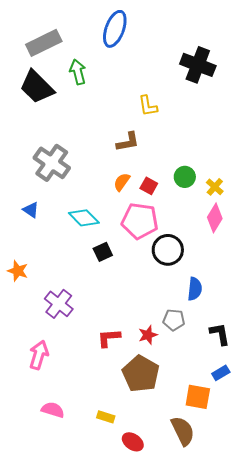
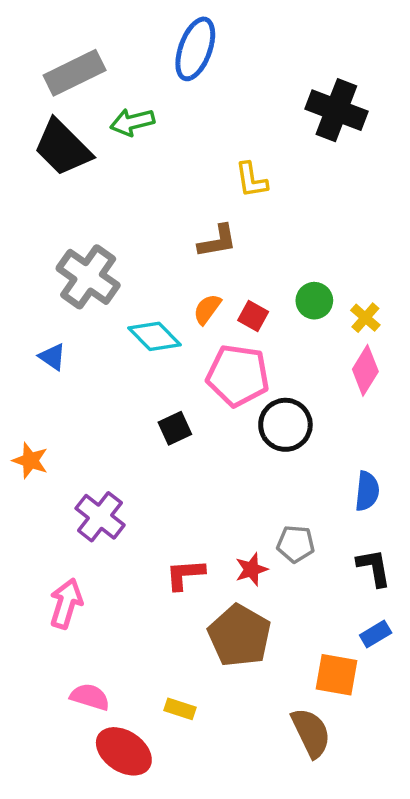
green arrow: (78, 72) -> (132, 122), turned -90
cyan diamond: (84, 218) -> (154, 336), moved
blue semicircle: (195, 289) -> (367, 491), moved
red ellipse: (133, 442) -> (124, 751), moved, size x1.5

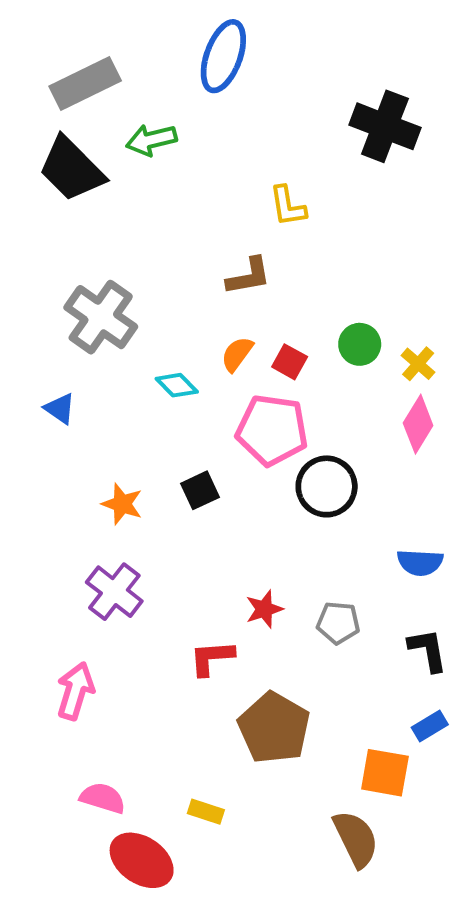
cyan diamond: (154, 336) -> (177, 385), size x0.7
orange star: (30, 461) -> (122, 504), moved
blue semicircle: (367, 491) -> (420, 562), turned 87
red star: (251, 569) -> (264, 609), moved

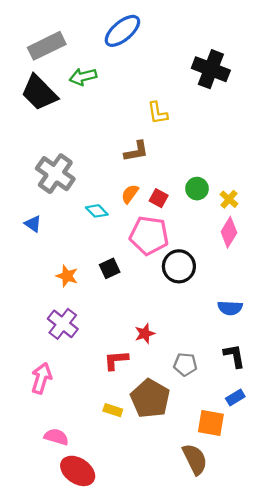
blue ellipse: (223, 56) -> (122, 31), turned 30
gray pentagon: (338, 623) -> (185, 364), moved
yellow rectangle: (206, 812) -> (113, 410), moved

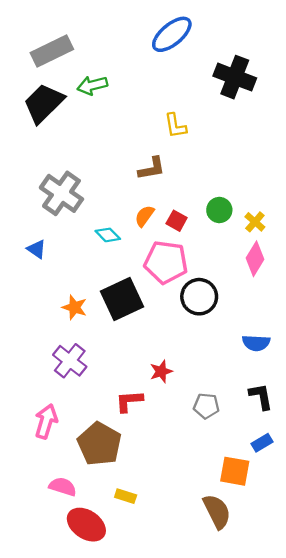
blue ellipse: (122, 31) -> (172, 34), moved
black trapezoid: (39, 93) -> (44, 103), turned 90
black square: (110, 268) -> (122, 299), size x1.8
brown pentagon: (150, 398) -> (99, 444), moved
yellow rectangle: (113, 410) -> (126, 496), moved

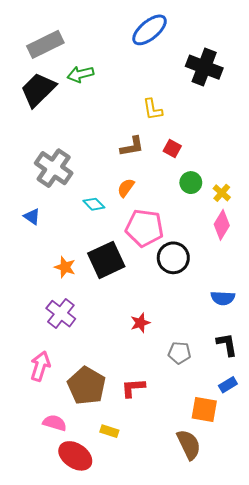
red square: (177, 221) -> (172, 149), moved
red L-shape: (129, 401) -> (133, 388), moved

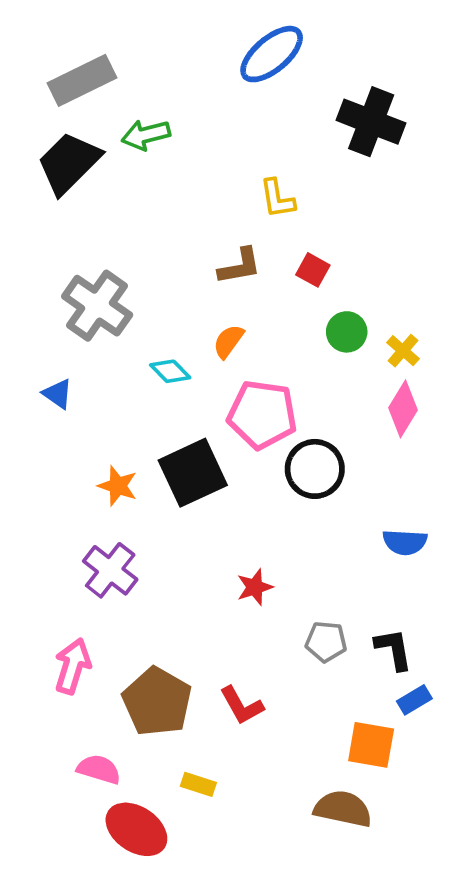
black L-shape: (227, 344) -> (394, 649), moved
red L-shape: (133, 388) -> (242, 705), turned -115
brown semicircle: (189, 445) -> (343, 809), turned -52

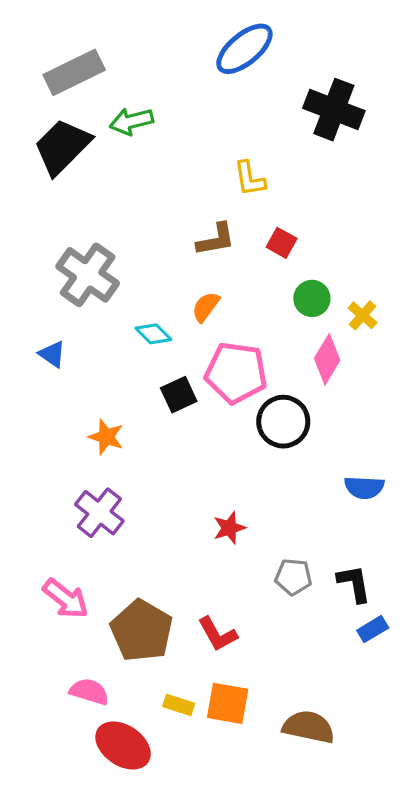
pink diamond: (403, 409) -> (327, 359), moved
black square: (193, 473) -> (179, 395), moved, size x0.6
pink arrow: (73, 666) -> (66, 599), turned 111
orange square: (371, 745) -> (228, 703), moved

